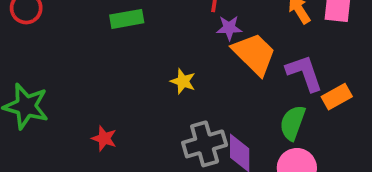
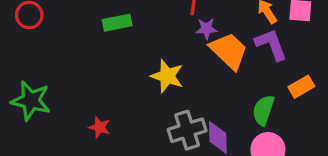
purple L-shape: (304, 73) -> (271, 44), moved
yellow star: (183, 81) -> (167, 76), size x1.5

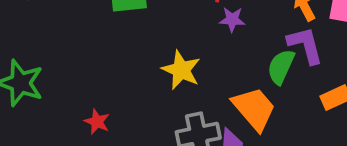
orange trapezoid: (229, 51) -> (254, 109), moved
green semicircle: (263, 110) -> (281, 67), moved

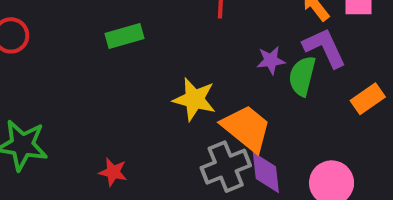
purple star: (232, 20) -> (271, 60), moved
orange trapezoid: (254, 109) -> (246, 128), moved

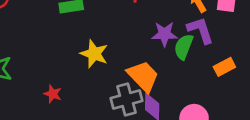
purple star: (271, 60) -> (164, 34), size x1.4
yellow star: (194, 99) -> (94, 54), moved

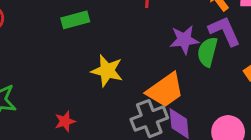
orange trapezoid: (143, 76) -> (165, 90), turned 105
red star: (53, 94) -> (65, 121), turned -30

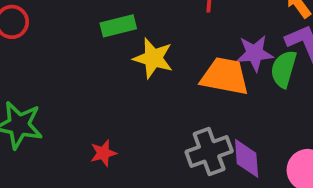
yellow star: (107, 71) -> (153, 58), moved
orange trapezoid: (165, 90) -> (225, 76), moved, turned -135

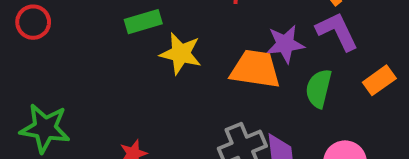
green semicircle: (284, 69) -> (319, 88), moved

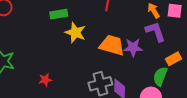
purple star: (285, 44) -> (133, 47), moved
green semicircle: (319, 88) -> (160, 76), moved

